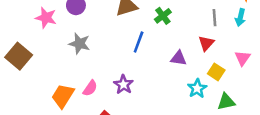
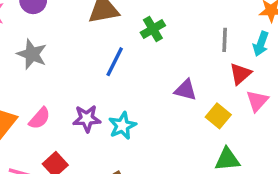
red triangle: (206, 43) -> (240, 74), moved
purple triangle: (179, 58) -> (186, 90), moved
purple star: (123, 85) -> (87, 119), turned 30
cyan star: (197, 88) -> (122, 126), moved

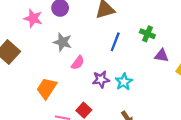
green cross: (153, 29) -> (147, 34), moved, turned -32
pink semicircle: (40, 118) -> (78, 63), moved

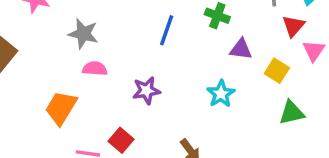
pink semicircle: (78, 63) -> (95, 69), moved, turned -120
cyan star: (124, 82) -> (221, 94), moved

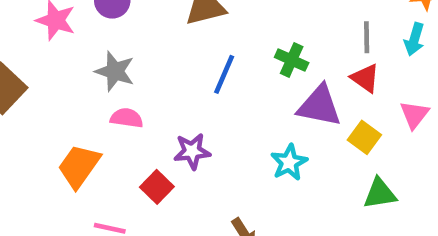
red triangle: (293, 26) -> (365, 78), moved, turned -40
purple triangle: (241, 49) -> (319, 106), size x1.5
red square: (121, 140) -> (157, 187), moved

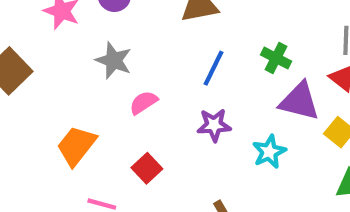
pink semicircle: (127, 118) -> (143, 103), moved, turned -44
purple star: (192, 151) -> (214, 125), moved

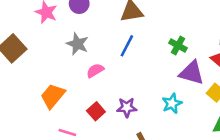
blue line: (214, 68) -> (127, 46), moved
purple star: (214, 125) -> (127, 107), moved

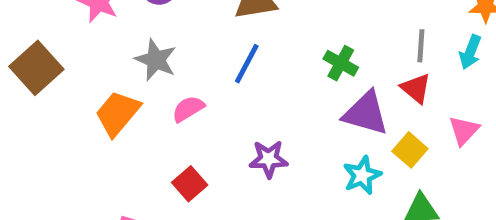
orange trapezoid: (53, 96) -> (118, 113), moved
cyan star: (172, 103) -> (362, 175), moved
purple star: (127, 107) -> (269, 159), moved

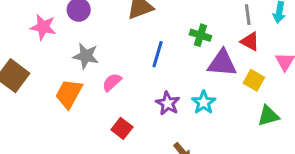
blue line: (247, 64) -> (158, 54), moved
purple star: (269, 159) -> (168, 103), turned -30
cyan star: (362, 175) -> (204, 102), moved

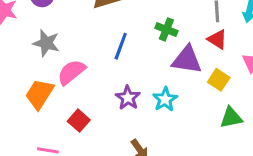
pink semicircle: (112, 82) -> (71, 72), size x1.4
orange trapezoid: (69, 94) -> (39, 94), moved

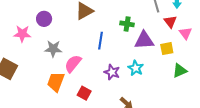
red triangle: (217, 39) -> (170, 22), moved, turned 32
yellow square: (219, 80) -> (167, 49), turned -32

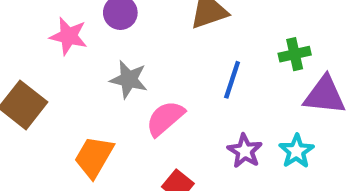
green cross: (127, 24) -> (295, 54), turned -32
orange trapezoid: (56, 82) -> (94, 157), moved

